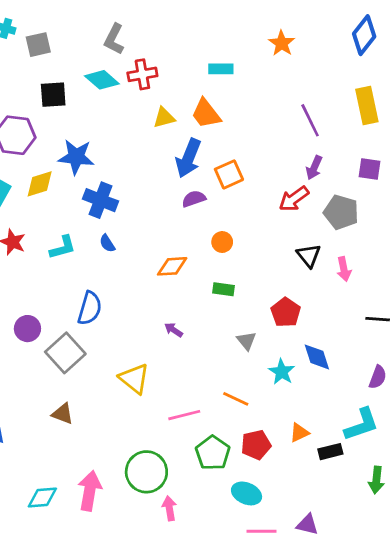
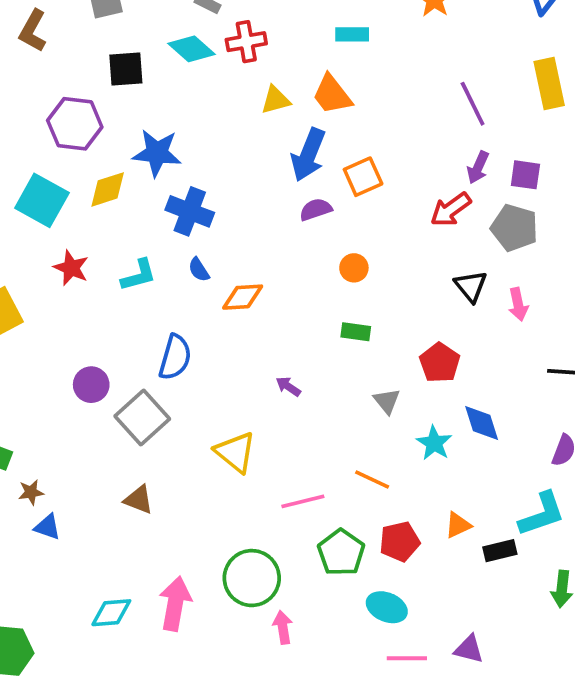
purple square: (370, 169) -> (525, 175), moved
orange diamond: (172, 266) -> (243, 297), moved

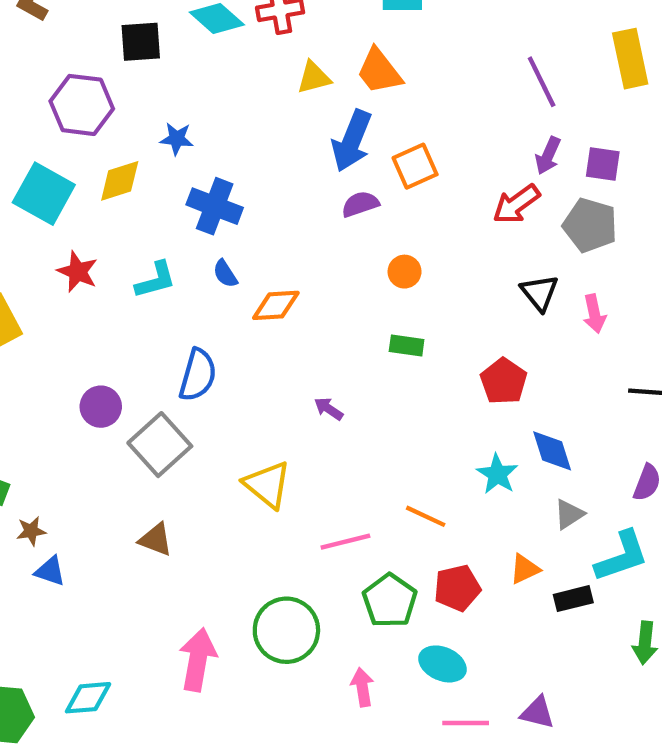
blue star: (157, 153) -> (177, 139), size x0.6
gray triangle: (387, 401) -> (569, 514), moved, turned 36
cyan diamond: (111, 613) -> (88, 698), moved
pink arrow: (283, 627) -> (362, 687), moved

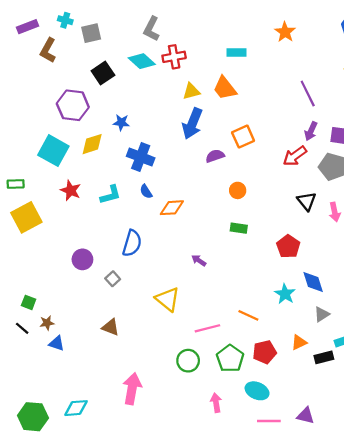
black square: (141, 42) -> (103, 73), turned -30
blue arrow: (352, 141) -> (192, 124), moved
gray square: (160, 445) -> (113, 279), size x0.5
green circle: (286, 630) -> (188, 361), moved, size x0.7

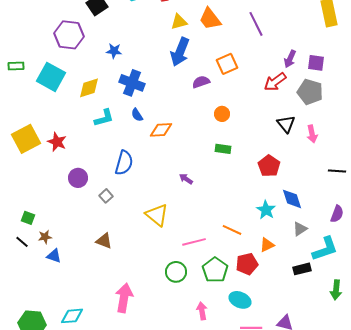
purple line: (308, 93) -> (256, 24), moved
yellow diamond: (92, 144) -> (89, 88), moved
green rectangle: (16, 184) -> (16, 66), moved
red star: (71, 190) -> (57, 142), moved
orange triangle: (299, 342) -> (267, 245), moved

